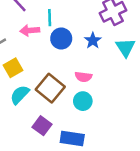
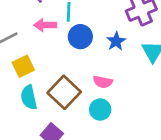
cyan semicircle: (20, 95) -> (29, 97), turned -60

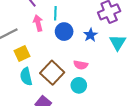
pink arrow: (45, 25) -> (38, 23), turned 77

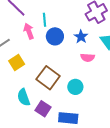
pink semicircle: (81, 65) -> (88, 58), moved
cyan semicircle: (26, 77) -> (24, 97), moved

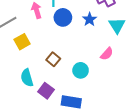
pink semicircle: (88, 58) -> (107, 54), moved, turned -56
brown square: (48, 78) -> (53, 59), size x0.6

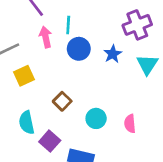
pink semicircle: (107, 54) -> (130, 124), moved, turned 128

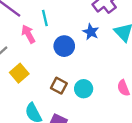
blue circle: (79, 49) -> (64, 46), moved
cyan circle: (96, 118) -> (84, 89), moved

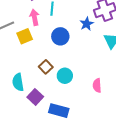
blue star: (91, 32) -> (87, 24), moved
yellow square: (19, 73) -> (25, 36), moved

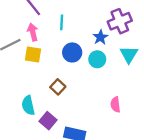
pink arrow: (35, 17) -> (33, 32), moved
yellow square: (25, 36) -> (33, 54), turned 35
cyan circle: (65, 76) -> (97, 59), moved

